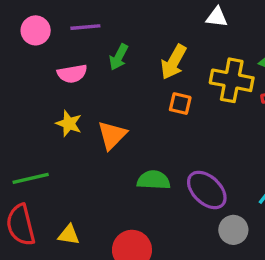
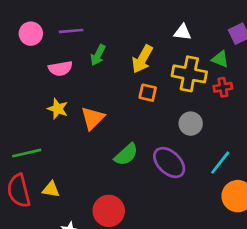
white triangle: (217, 17) -> (183, 32), moved
green semicircle: (154, 180) -> (126, 154), turned 135
gray circle: (233, 230) -> (191, 124), moved
yellow triangle: (69, 235) -> (51, 189), moved

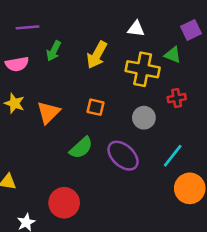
red cross: (223, 87) -> (177, 98), moved
orange square: (148, 93) -> (96, 107), moved

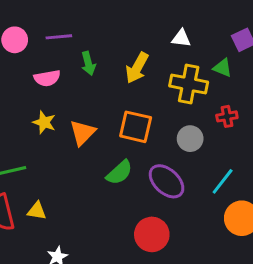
green arrow: (54, 51) -> (88, 63), turned -42
orange square: (96, 107) -> (136, 127), size x1.6
red circle: (64, 203) -> (152, 234), moved

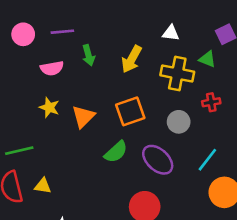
orange square: (136, 127) -> (130, 111), turned -32

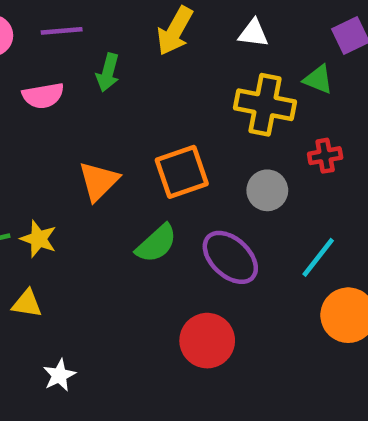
green arrow: (88, 55) -> (108, 72), turned 30
yellow arrow: (132, 59) -> (175, 31), moved
yellow star: (49, 107) -> (38, 239), moved

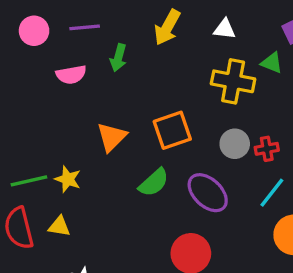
red cross: (325, 156) -> (267, 149), moved

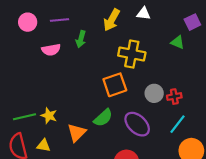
white triangle: (225, 29) -> (144, 14), moved
yellow cross: (233, 81) -> (132, 54), moved
orange triangle: (112, 137) -> (77, 133), moved

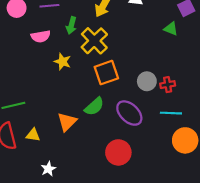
yellow cross: (132, 54) -> (94, 41), moved, turned 35
yellow star: (49, 116) -> (63, 62), moved
cyan line: (178, 124) -> (171, 113), turned 54

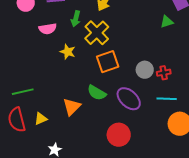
green triangle: (171, 29) -> (167, 22), turned -40
green semicircle: (94, 106) -> (97, 93), turned 72
yellow triangle: (33, 135) -> (41, 119), turned -32

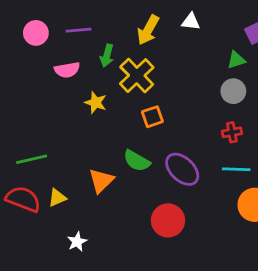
orange square: (108, 62) -> (152, 117), size x0.7
gray circle: (145, 70) -> (233, 91), moved
red semicircle: (17, 120) -> (23, 199), turned 125

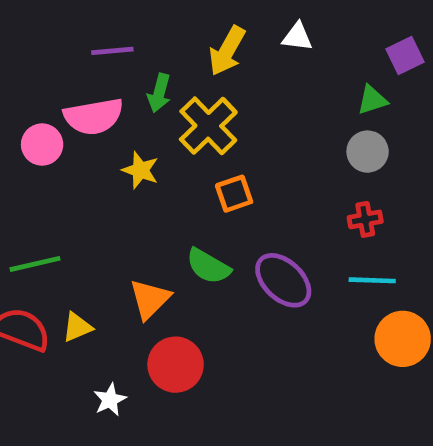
pink circle: (36, 33) -> (42, 145), moved
pink semicircle: (67, 70) -> (94, 116), size x1.4
red circle: (168, 220) -> (176, 365), moved

